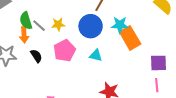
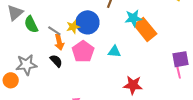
green semicircle: (26, 21) -> (31, 24), moved
blue circle: (91, 26) -> (87, 22), moved
orange arrow: (24, 35) -> (59, 42), moved
purple square: (159, 63) -> (180, 59), moved

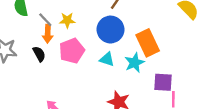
cyan star: (133, 18) -> (135, 63), moved, turned -30
blue circle: (87, 22) -> (111, 30), moved
purple square: (180, 59) -> (163, 82), moved

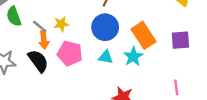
pink pentagon: (72, 51) -> (70, 53), turned -30
black semicircle: (39, 54) -> (38, 61), size x1.5
purple square: (163, 82) -> (180, 40), moved

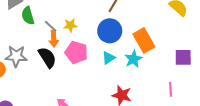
purple square: (180, 40) -> (183, 57), moved
cyan triangle: (106, 57) -> (108, 58), turned -48

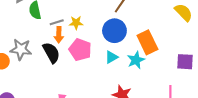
gray line: (51, 26) -> (57, 22), turned -64

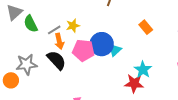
blue circle: (114, 31) -> (102, 44), moved
orange rectangle: (147, 42) -> (146, 27), size x0.6
cyan star: (136, 60) -> (143, 70), moved

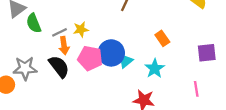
cyan star: (143, 70) -> (155, 69), moved

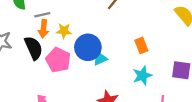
yellow star: (81, 29) -> (64, 31), moved
pink pentagon: (90, 58) -> (58, 60), moved
cyan star: (155, 69) -> (142, 76), moved

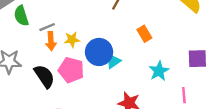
orange rectangle: (141, 45) -> (144, 34), moved
black semicircle: (34, 48) -> (44, 76), moved

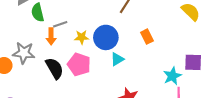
orange arrow: (51, 41) -> (51, 36), moved
blue circle: (99, 52) -> (106, 37), moved
cyan star: (159, 71) -> (172, 76), moved

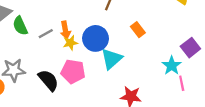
orange arrow: (51, 36) -> (65, 30), moved
cyan triangle: (117, 59) -> (112, 59), size x1.5
purple square: (193, 62) -> (190, 48), turned -30

